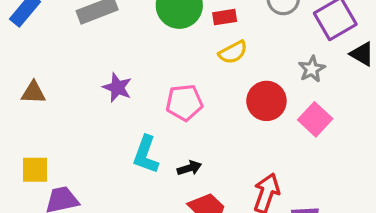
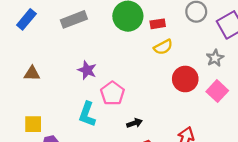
pink pentagon: (184, 103) -> (112, 93), moved, turned -30
cyan L-shape: (146, 155) -> (87, 114), moved

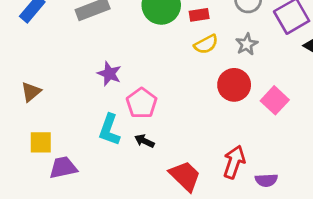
gray star: (215, 58) -> (247, 44), moved
brown triangle: (32, 73) -> (31, 92), moved, turned -42
black arrow: (135, 123) -> (144, 141), moved, turned -136

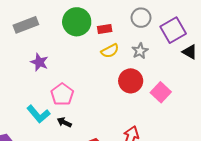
purple star: (109, 74) -> (39, 62), moved
cyan L-shape: (109, 130) -> (38, 114), turned -60

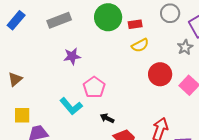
gray star: (140, 51) -> (185, 47), moved
purple star: (39, 62) -> (72, 56), turned -30
black arrow: (64, 122) -> (107, 118), moved

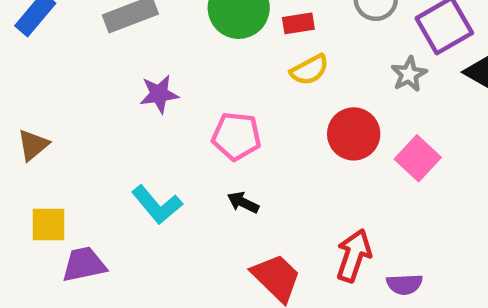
pink pentagon: (94, 87) -> (236, 136), moved, turned -30
black arrow: (107, 118) -> (243, 202), moved

